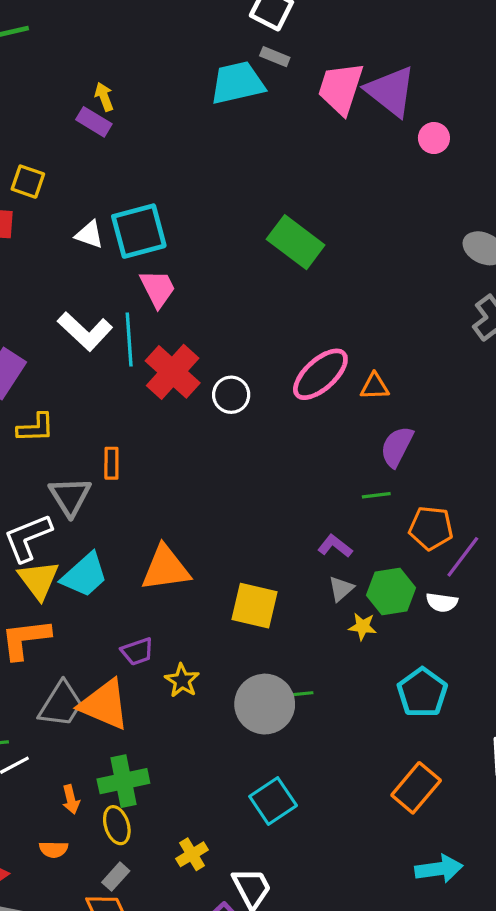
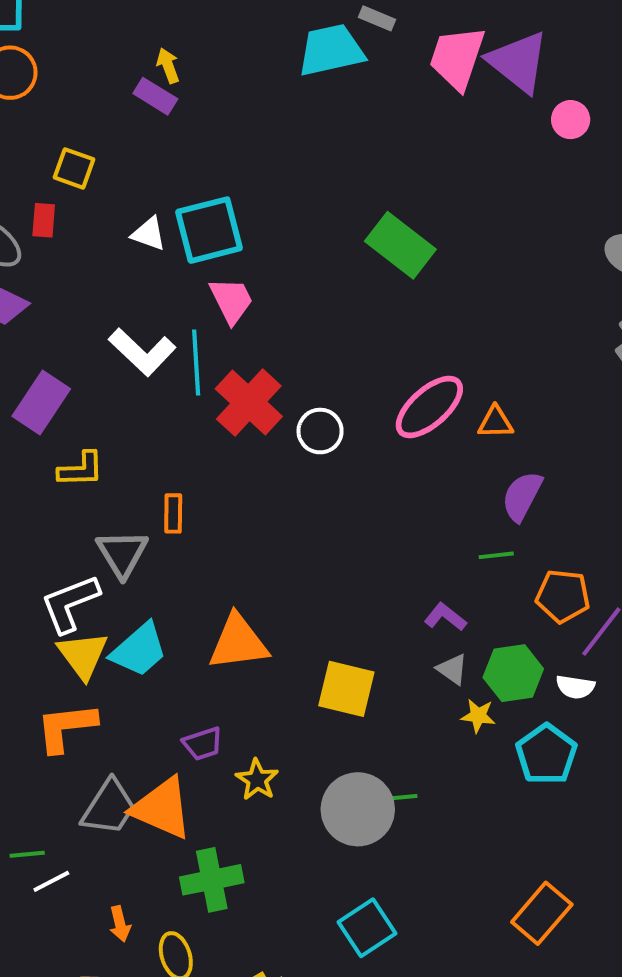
gray triangle: (341, 589) -> (452, 669), turned -44
cyan pentagon: (422, 693) -> (546, 754), moved
green cross: (123, 781) -> (212, 880), moved

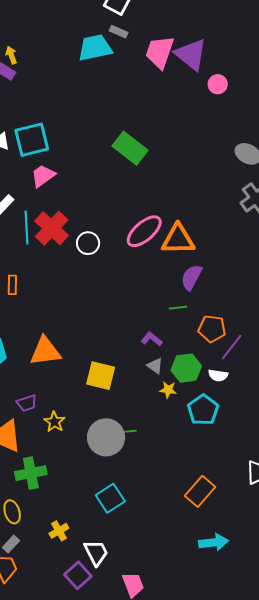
pink trapezoid: (231, 300) -> (43, 176), turned -100
cyan line: (196, 362) -> (26, 227), moved
orange triangle: (495, 422) -> (178, 239), size x1.8

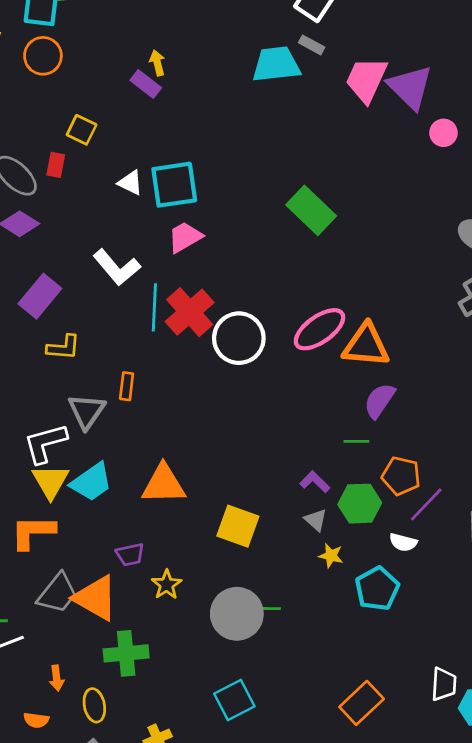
white circle: (88, 243) -> (239, 338), size x1.6
green hexagon: (186, 368) -> (360, 504), moved

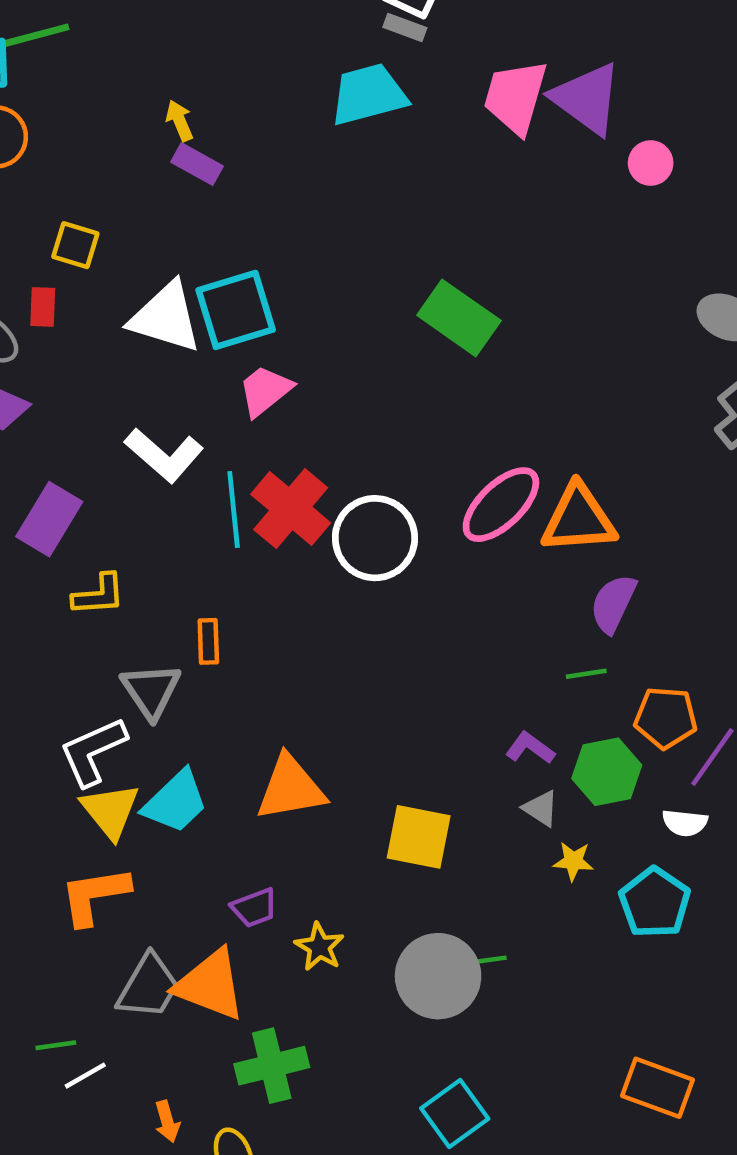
gray rectangle: (312, 45) -> (405, 28), moved
purple rectangle: (146, 84) -> (197, 164), moved
white triangle: (130, 183) -> (166, 317), size x1.8
orange rectangle: (362, 703) -> (657, 1088), turned 72

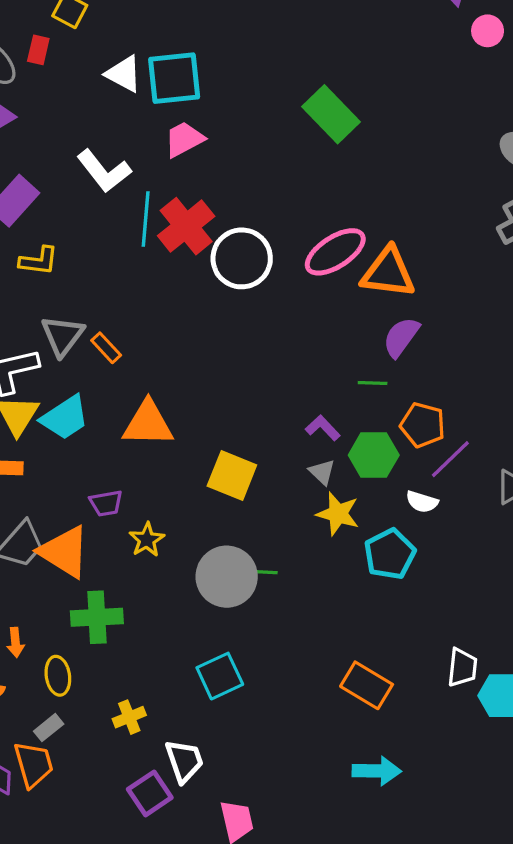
white triangle: (166, 317) -> (124, 74), size x0.7
orange rectangle: (208, 641) -> (106, 348), moved, turned -52
yellow star: (573, 861) -> (338, 514), size x1.5

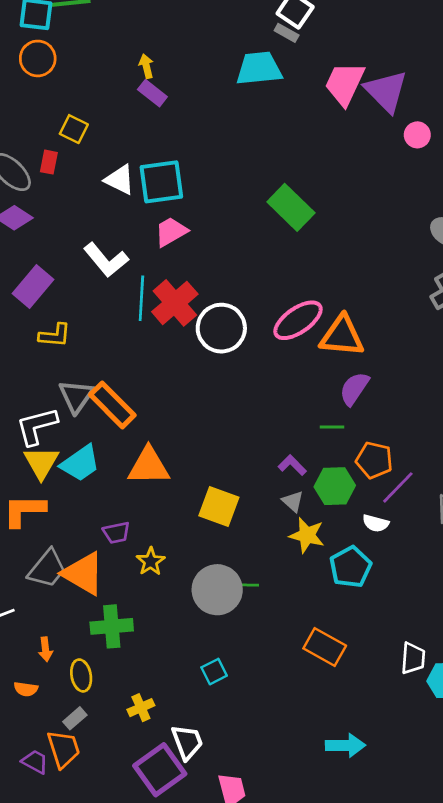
orange rectangle: (106, 348) -> (112, 405), size x1.8
cyan square: (220, 676) -> (214, 672), size x0.7
orange rectangle: (367, 685) -> (325, 647), moved
purple square: (150, 793) -> (160, 770), size x1.4

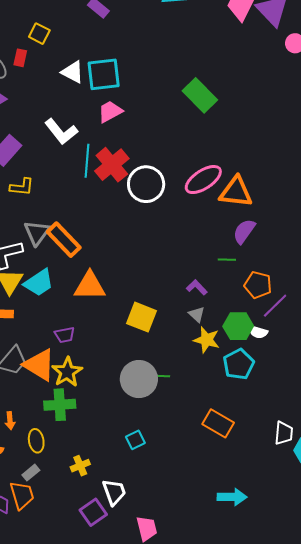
green hexagon: (335, 486) -> (238, 326), moved
yellow star: (151, 561) -> (67, 372), moved, size x1.4
purple square: (160, 770) -> (93, 512), size x0.7

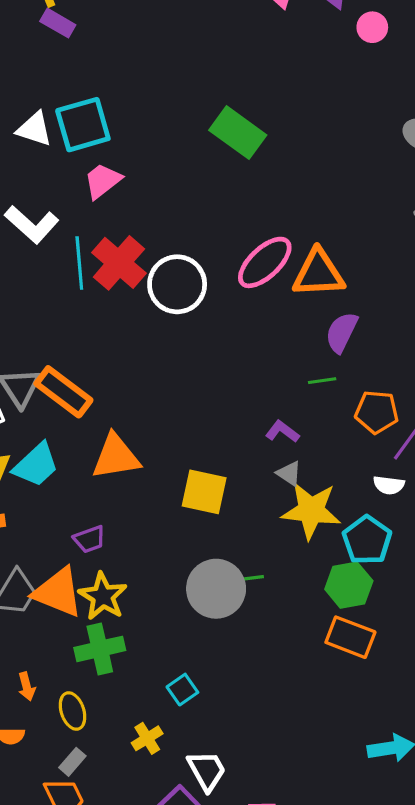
green hexagon: (238, 326) -> (349, 585), moved
yellow star: (207, 340) -> (311, 510), size x1.4
cyan square: (135, 440) -> (182, 690), moved

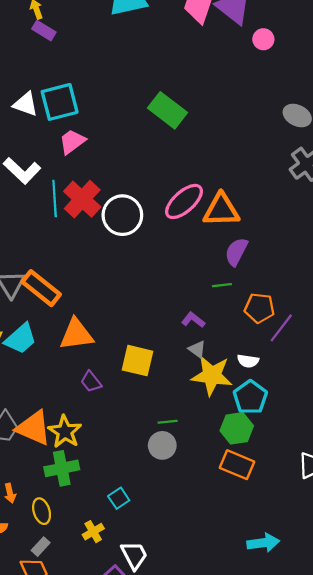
white semicircle: (389, 485) -> (248, 361), moved
purple trapezoid: (89, 539) -> (91, 382), moved, turned 70
gray circle: (216, 589) -> (162, 445), moved, size x0.7

